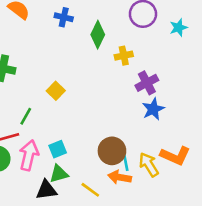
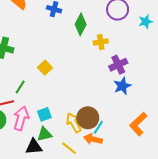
orange L-shape: (175, 156) -> (138, 124), turned 110
cyan line: (126, 162) -> (98, 127), turned 40
yellow arrow: (149, 165) -> (74, 123), moved

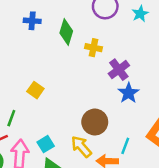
yellow cross: (101, 42) -> (93, 48), turned 32
brown circle: (88, 118) -> (95, 122), moved
cyan line: (98, 127) -> (125, 146), moved

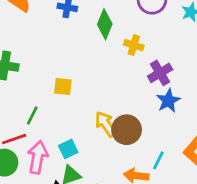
yellow square: (35, 90) -> (63, 86), turned -35
yellow arrow: (81, 147) -> (106, 124), moved

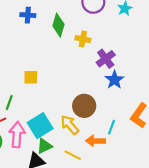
yellow arrow: (106, 124) -> (70, 125), moved
cyan square: (68, 149) -> (40, 126), size x1.6

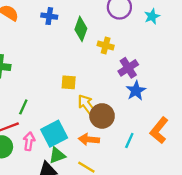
yellow square: (31, 77) -> (69, 82), moved
yellow arrow: (70, 125) -> (87, 105), moved
pink arrow: (17, 135) -> (29, 141), size x0.7
orange arrow: (95, 141) -> (89, 139), moved

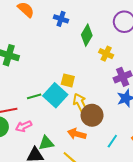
green line: (23, 107) -> (34, 96), moved, turned 40
cyan square: (54, 134) -> (55, 95), moved, turned -30
pink arrow: (29, 141) -> (24, 126), turned -133

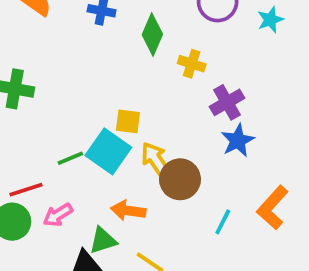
orange arrow: (77, 134) -> (128, 211), moved

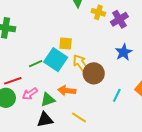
purple cross: (227, 102) -> (119, 19), moved
green triangle: (103, 240) -> (48, 100), moved

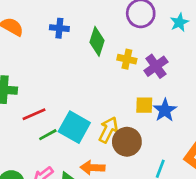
yellow square: (66, 44) -> (144, 105), moved
yellow arrow: (81, 63) -> (108, 130), turned 66
red line: (13, 81) -> (34, 114), moved

